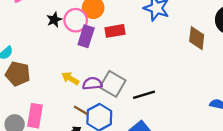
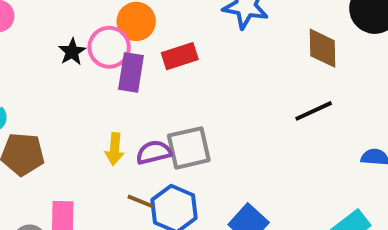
yellow arrow: (70, 78) -> (114, 149), turned -108
gray square: (113, 84) -> (189, 148), turned -35
black line: (144, 95) -> (314, 111), moved

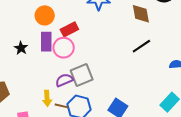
pink circle: (109, 47) -> (64, 48), moved
black star: (72, 52) -> (21, 48), moved
yellow arrow: (114, 149) -> (47, 98), moved

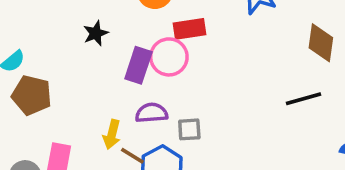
purple rectangle: (46, 42) -> (138, 65), moved
gray square: (82, 75) -> (189, 129), moved, size x0.6

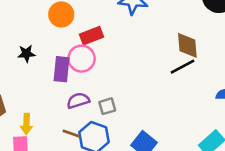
black star: (96, 33) -> (26, 54), turned 30
brown diamond: (321, 43) -> (187, 45), moved
yellow arrow: (112, 134) -> (26, 124), moved

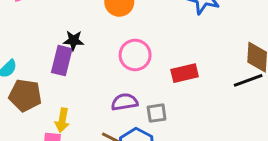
red rectangle: (92, 36) -> (185, 73), moved
purple rectangle: (61, 69) -> (62, 61), moved

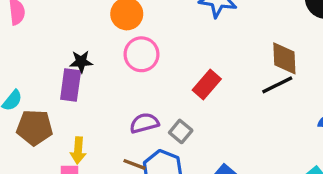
pink circle: (135, 55) -> (142, 54), moved
red rectangle: (185, 73) -> (207, 84), turned -30
gray square: (157, 113) -> (181, 131), turned -36

